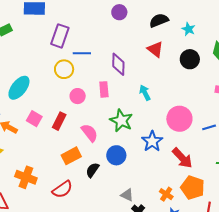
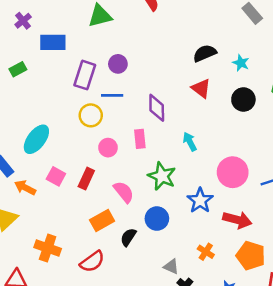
purple circle: (119, 12) -> (118, 64), moved
red arrow: (182, 158) -> (237, 220), turned -30
orange cross: (166, 194) -> (206, 252), moved

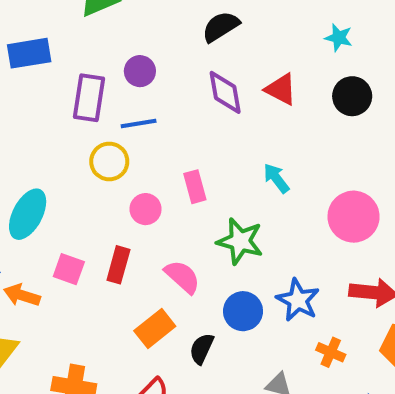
black semicircle: (205, 53) -> (221, 27), moved
purple diamond: (157, 108) -> (225, 92), moved
blue star: (200, 200) -> (298, 300), moved

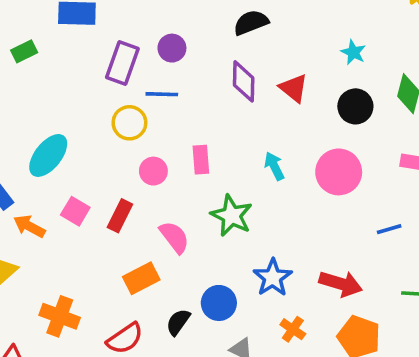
pink circle: (354, 217) -> (339, 172), moved
blue circle: (243, 311) -> (219, 303), moved
black semicircle: (202, 349) -> (178, 322), moved

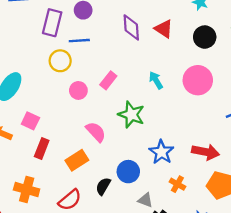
pink rectangle: (201, 160) -> (108, 80), turned 48
red rectangle: (120, 216) -> (42, 148), moved

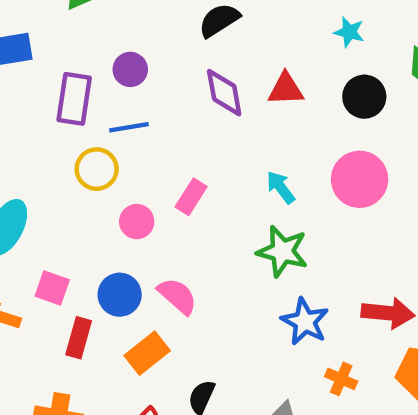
red triangle: (164, 29) -> (286, 89), turned -30
green star: (131, 115) -> (282, 251), moved
blue circle: (128, 172) -> (120, 295), moved

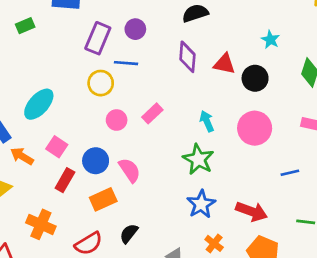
black circle: (364, 97) -> (255, 78), moved

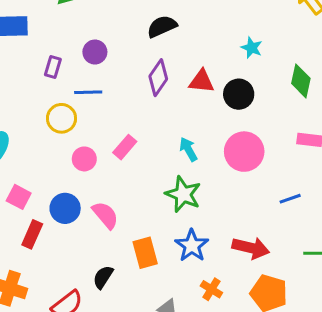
purple rectangle: (98, 38) -> (53, 67), size x0.6
purple diamond: (187, 57) -> (158, 78), turned 36
orange rectangle: (103, 199) -> (145, 253), moved, turned -75
black semicircle: (129, 233) -> (103, 277), moved

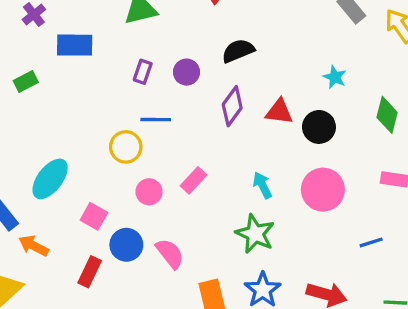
purple circle: (95, 52) -> (187, 72), moved
purple rectangle: (53, 67) -> (143, 72), moved
pink square: (19, 197) -> (94, 216), moved

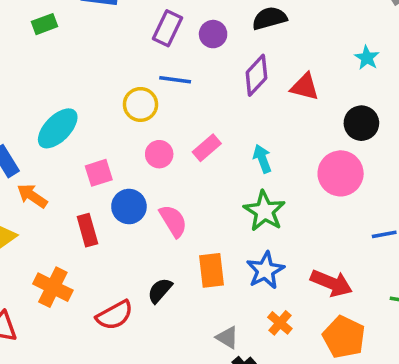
purple rectangle: (143, 72) -> (167, 28), size x1.4
black circle: (319, 127) -> (361, 123), moved
cyan arrow: (262, 185) -> (262, 159), moved
pink square: (94, 216) -> (99, 173), turned 36
red rectangle: (90, 272) -> (87, 230), turned -48

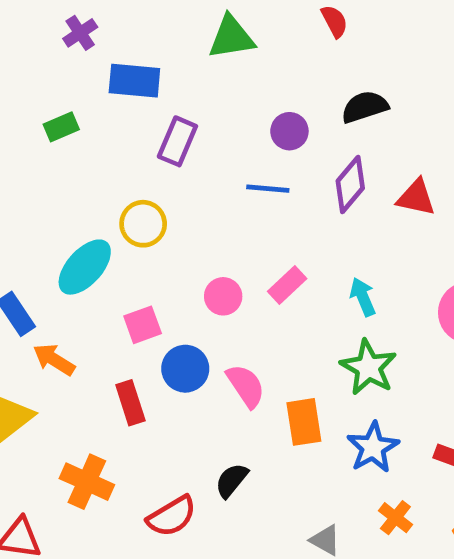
purple rectangle: (167, 28) -> (177, 141), moved
blue line: (175, 80) -> (268, 189), moved
yellow circle: (140, 104) -> (143, 224), moved
orange rectangle: (212, 270) -> (304, 422), moved

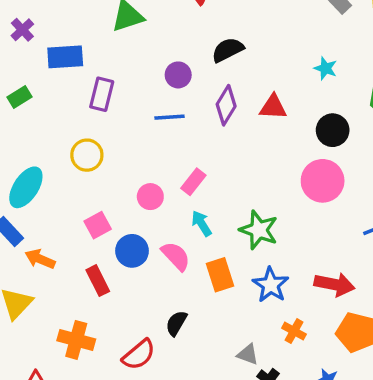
cyan ellipse: (85, 267) -> (26, 187), moved
cyan arrow: (363, 297) -> (202, 223), moved

